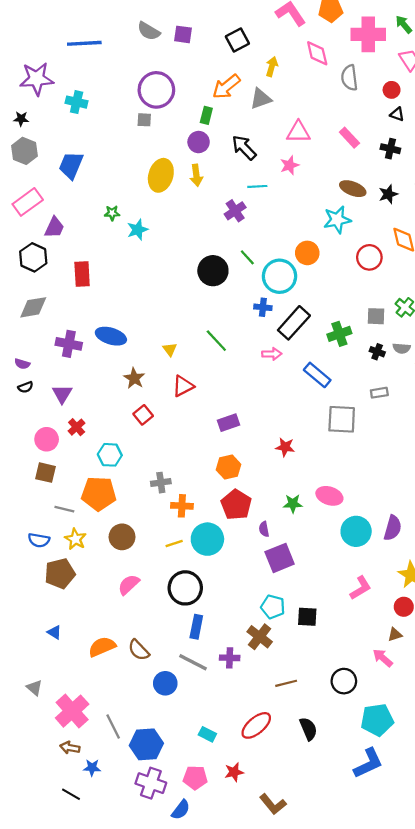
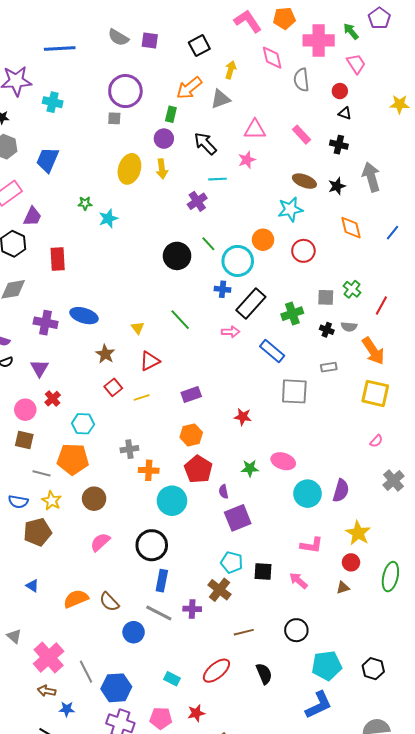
red circle: (369, 257) -> (303, 251), moved
yellow line: (174, 544) -> (142, 398), moved
pink L-shape: (360, 588) -> (312, 545), turned 40
pink arrow: (383, 658) -> (298, 581), moved

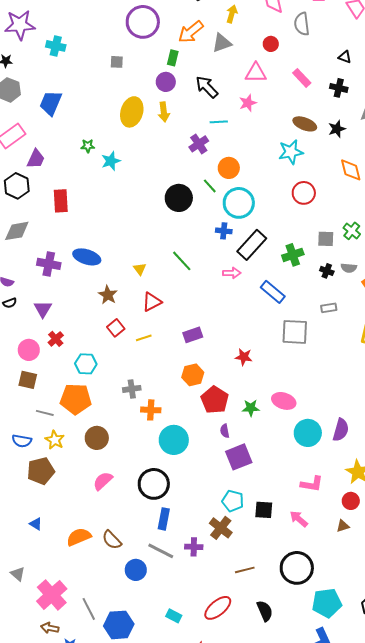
purple circle: (125, 91) -> (143, 22), moved
red circle: (340, 91) -> (271, 44), moved
orange circle: (263, 240) -> (229, 168), moved
red pentagon: (198, 469) -> (215, 400), moved
black circle: (296, 630) -> (297, 568), size x1.4

